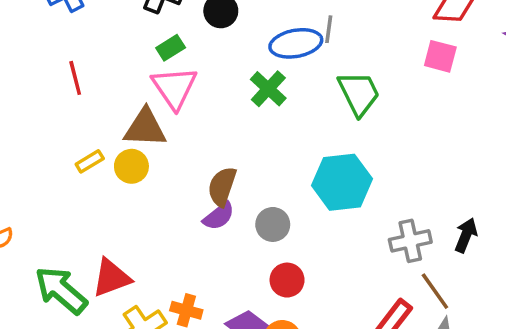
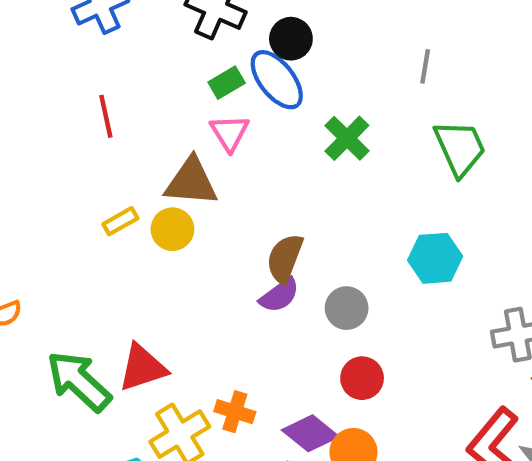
blue ellipse: (296, 43) -> (277, 80), moved, turned 60
pink triangle: (174, 88) -> (230, 133), size x0.7
cyan hexagon: (342, 182) -> (435, 258), size x0.7

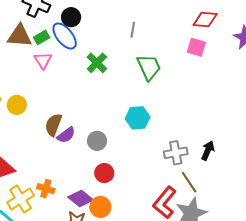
brown triangle: (191, 182) -> (20, 36), moved
brown semicircle: (285, 258) -> (53, 125), moved

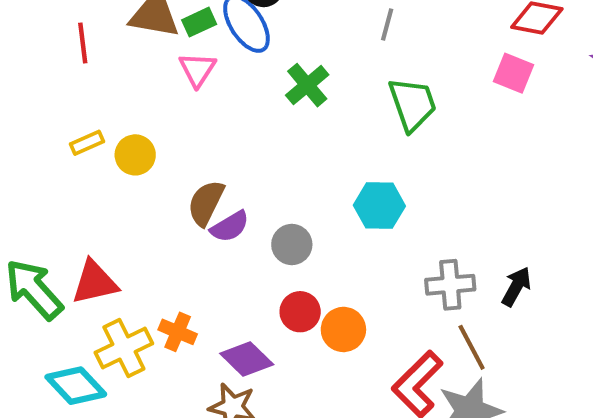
orange circle: (100, 207) -> (343, 329), moved

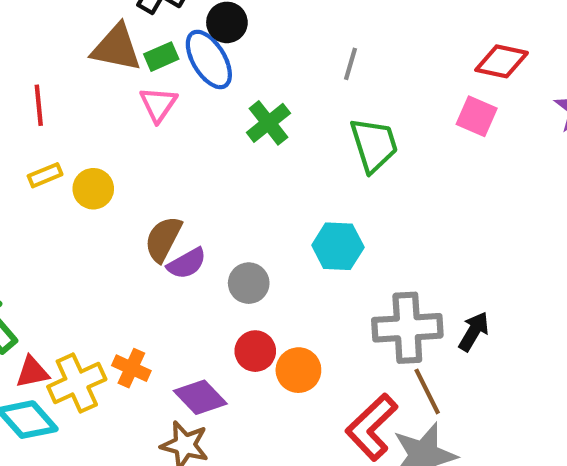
red line: (83, 43) -> (39, 105), moved
red triangle: (95, 282) -> (32, 372), moved, size x0.7
gray cross: (450, 285) -> (407, 328), size x1.4

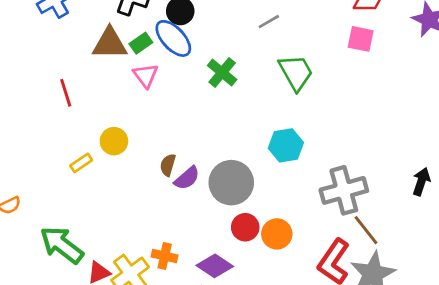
gray line: (351, 64) -> (269, 22), turned 55
yellow rectangle: (45, 175) -> (81, 163), moved
brown semicircle: (163, 239) -> (168, 165), size x0.7
gray circle: (249, 283) -> (231, 183), size x1.6
black arrow: (474, 331) -> (421, 182), moved

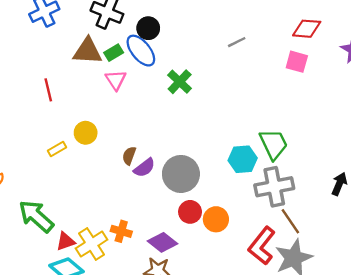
gray line: (269, 22) -> (237, 42), moved
green trapezoid: (296, 72) -> (274, 144), moved
cyan hexagon: (286, 145) -> (243, 159), moved

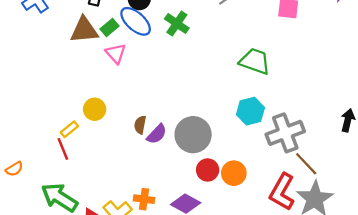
green cross: (180, 82) -> (177, 24), moved
red line: (48, 90) -> (63, 149), moved
green trapezoid: (274, 144) -> (255, 61), moved, turned -36

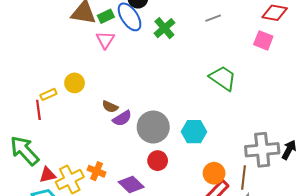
cyan hexagon: (250, 111) -> (194, 132), moved
brown semicircle: (140, 125) -> (110, 107), turned -91
gray cross: (285, 133) -> (262, 150), moved
brown line: (306, 164) -> (243, 178), turned 35
orange circle: (234, 173) -> (214, 173), moved

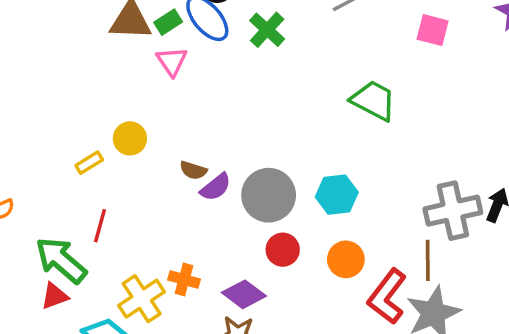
red line: (38, 110) -> (100, 226), moved, turned 30
orange circle: (214, 173) -> (346, 259), moved
red triangle: (48, 175) -> (55, 296), moved

